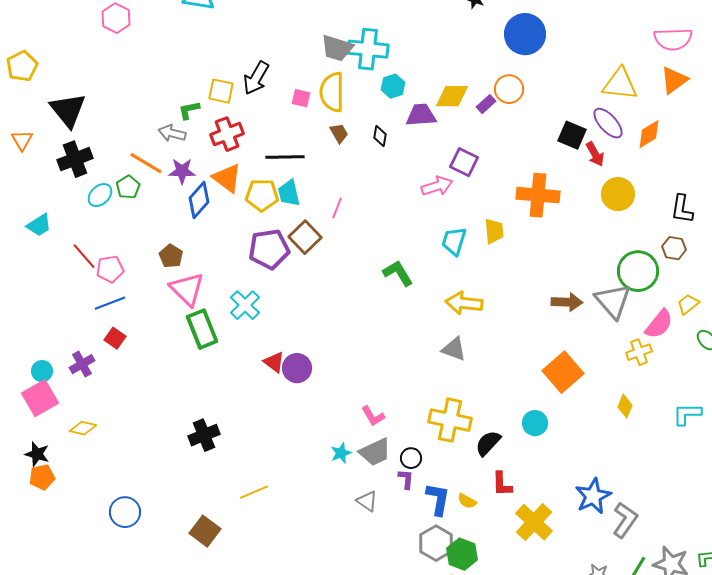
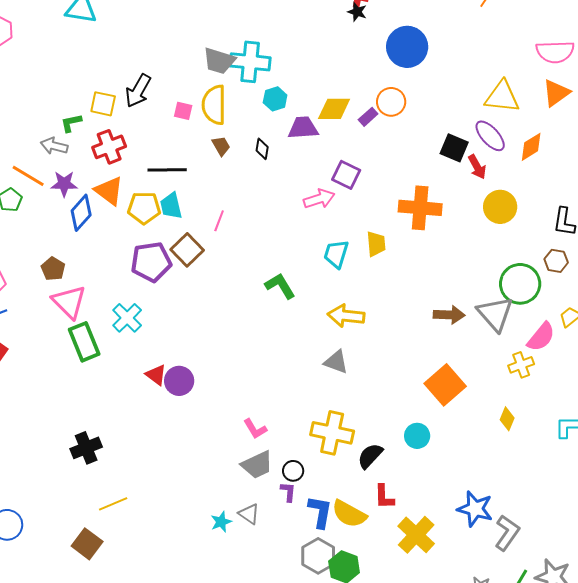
cyan star: (341, 453) -> (221, 522), moved
yellow line: (254, 492) -> (113, 504), moved
blue star: (593, 496) -> (475, 509), turned -30
yellow semicircle: (467, 501) -> (349, 514), size x1.8

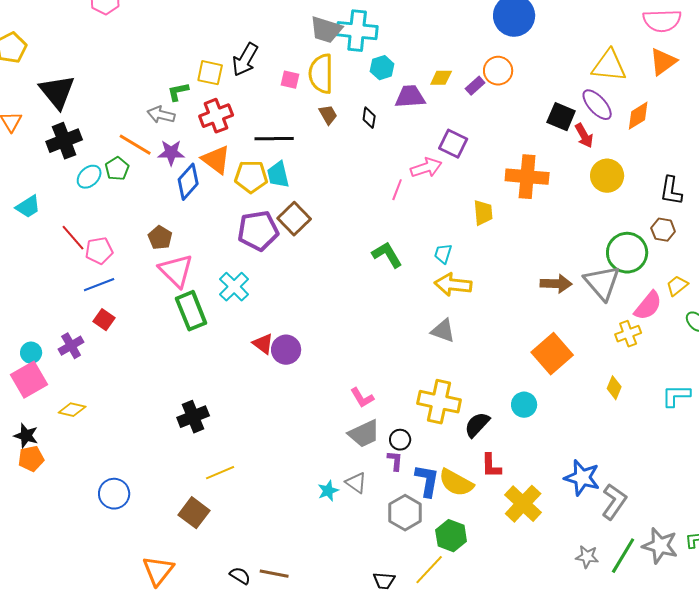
yellow diamond: (334, 109) -> (441, 78), size x0.7
pink line: (219, 221) -> (397, 190), moved
cyan trapezoid: (336, 254) -> (443, 254), moved, size x0.7
gray hexagon: (318, 556) -> (405, 513), moved

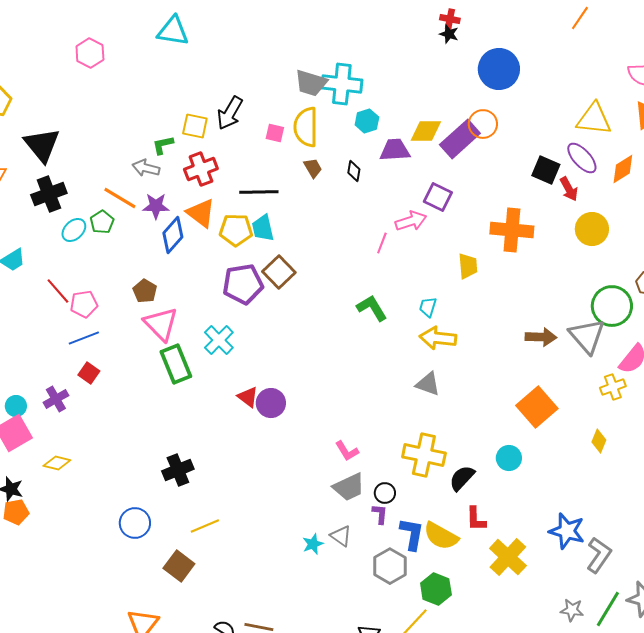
yellow diamond: (441, 78) -> (426, 131), size x1.4
purple rectangle: (475, 86) -> (460, 139), size x2.0
blue circle: (114, 494) -> (135, 523), moved

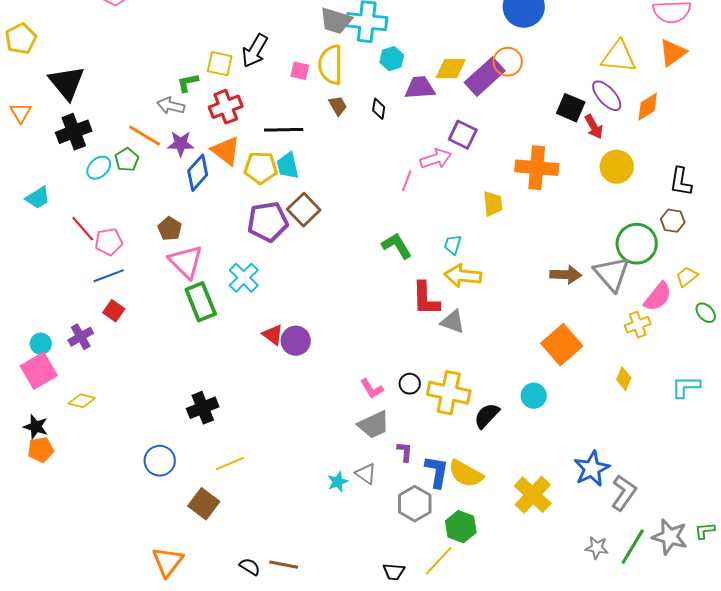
black circle: (385, 493) -> (410, 384), moved
red L-shape: (476, 519) -> (426, 299), moved, size x1.4
blue star: (567, 531) -> (592, 469), turned 30

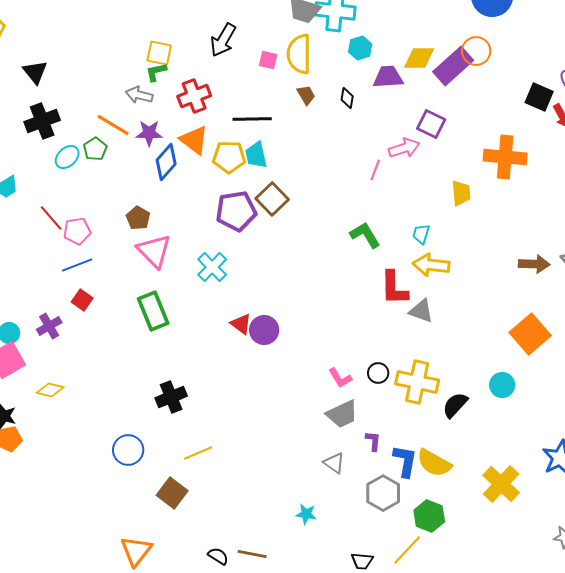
yellow square: (220, 64) -> (159, 53), moved
black triangle: (67, 83) -> (35, 72), size x0.7
green rectangle: (201, 302) -> (153, 311), moved
cyan star: (338, 482) -> (306, 514), moved, turned 30

